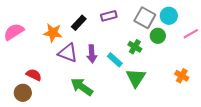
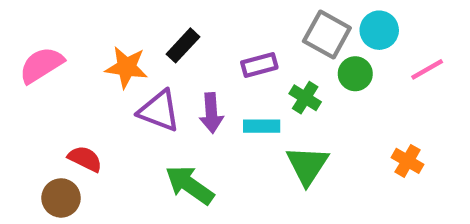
purple rectangle: (109, 16) -> (259, 65), moved
cyan rectangle: (115, 60) -> (262, 126), turned -42

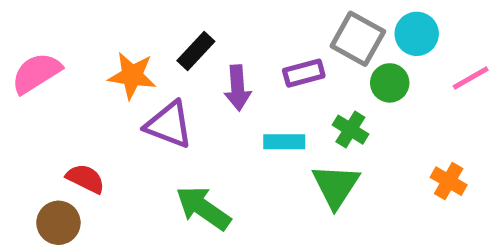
purple rectangle: (259, 65) -> (304, 73), moved
green cross: (305, 98) -> (350, 130), moved
purple arrow: (211, 113) -> (238, 88), moved

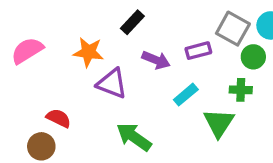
black rectangle: (196, 51) -> (132, 22), moved
purple arrow: (238, 88) -> (156, 60), turned -64
green cross: (350, 130) -> (241, 90), moved, turned -30
cyan rectangle: (284, 142) -> (186, 95), turned -40

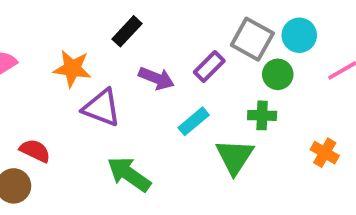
purple rectangle: (198, 51) -> (209, 67), turned -30

